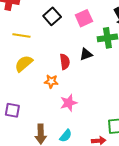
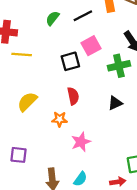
black square: (52, 16) -> (70, 61), moved, turned 30
yellow line: (21, 35) -> (22, 55), moved
black triangle: (86, 54) -> (115, 103), moved

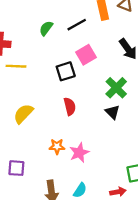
green cross: (119, 66) -> (116, 88), moved, turned -30
black triangle: (115, 103) -> (113, 112), turned -48
orange star: (60, 119) -> (57, 146), moved

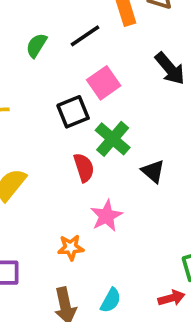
green cross: (116, 88) -> (113, 139), moved
orange star: (57, 146) -> (71, 247), moved
pink star: (79, 153) -> (106, 216), moved

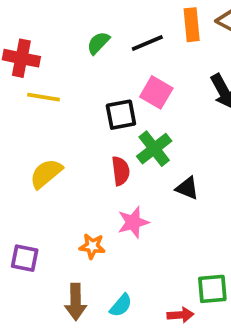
pink square: (104, 83) -> (156, 92), turned -36
black triangle: (153, 171) -> (187, 188), turned -30

